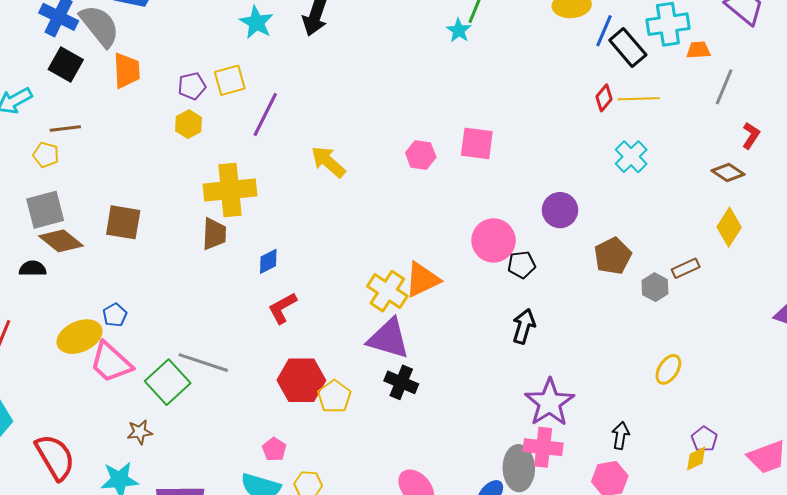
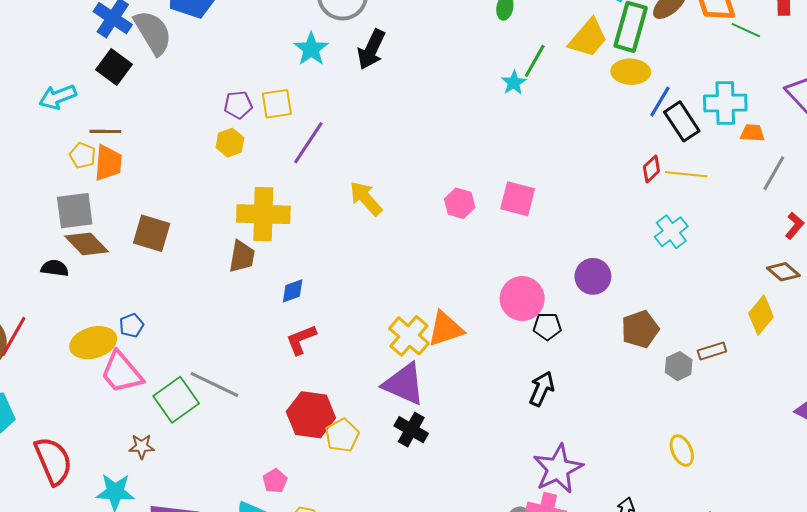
orange trapezoid: (127, 71) -> (108, 163), moved
brown diamond: (728, 173) -> (783, 272), moved
yellow ellipse: (668, 369) -> (682, 451), turned -64

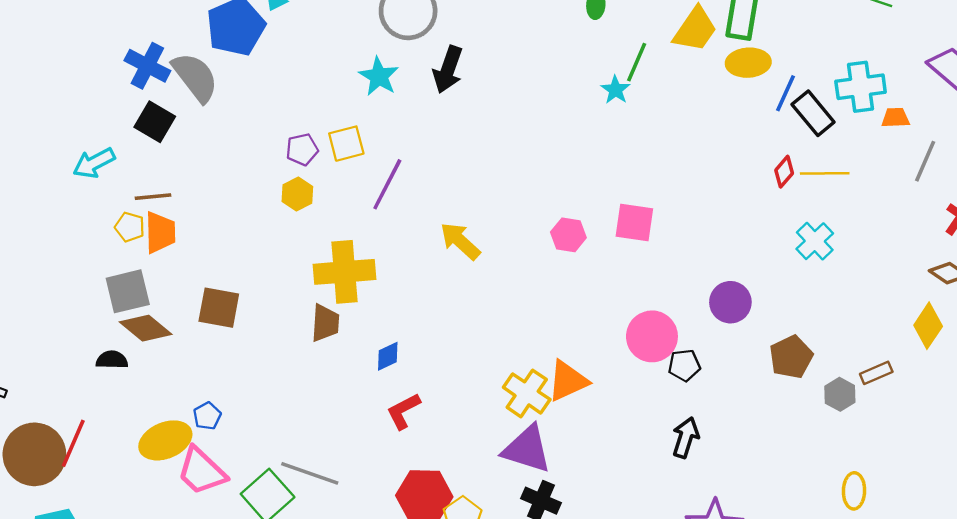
yellow ellipse: (682, 451) -> (854, 491), turned 32

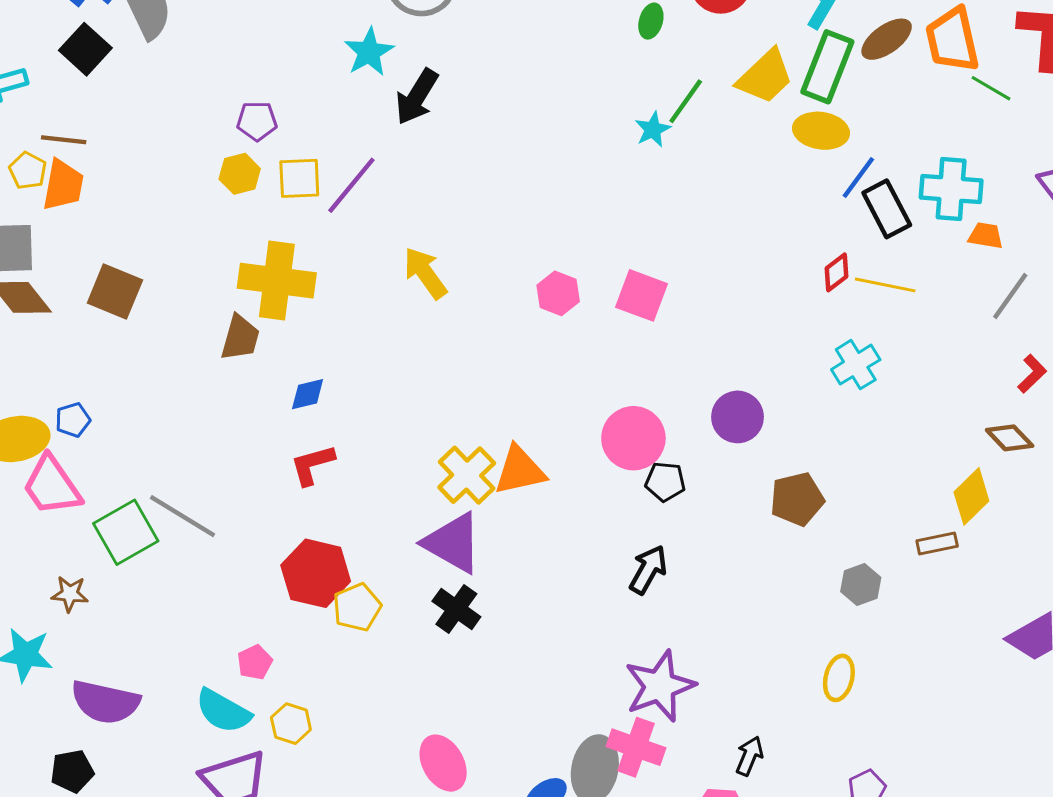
black arrow: (448, 70) -> (417, 97), moved
yellow square: (346, 144) -> (299, 178), moved
brown rectangle: (876, 373) -> (937, 544), moved
gray hexagon: (840, 394) -> (861, 584), moved

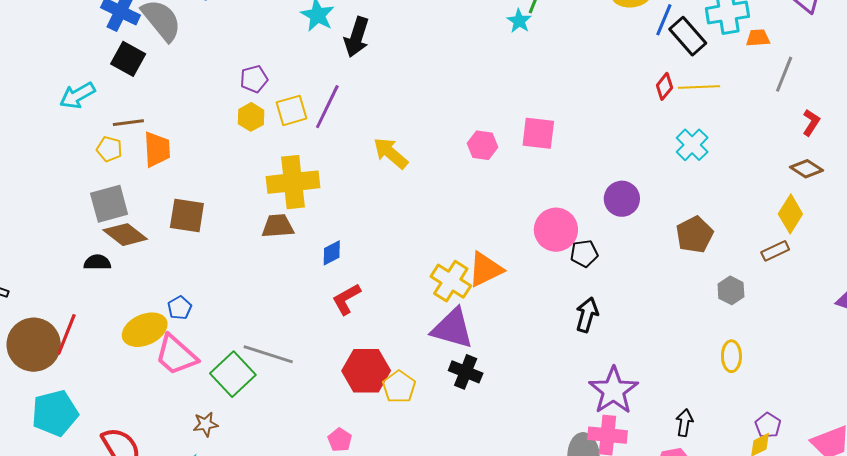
orange trapezoid: (63, 185) -> (157, 149), moved
brown trapezoid: (240, 338) -> (278, 226), turned -96
brown pentagon: (797, 499) -> (695, 235), moved

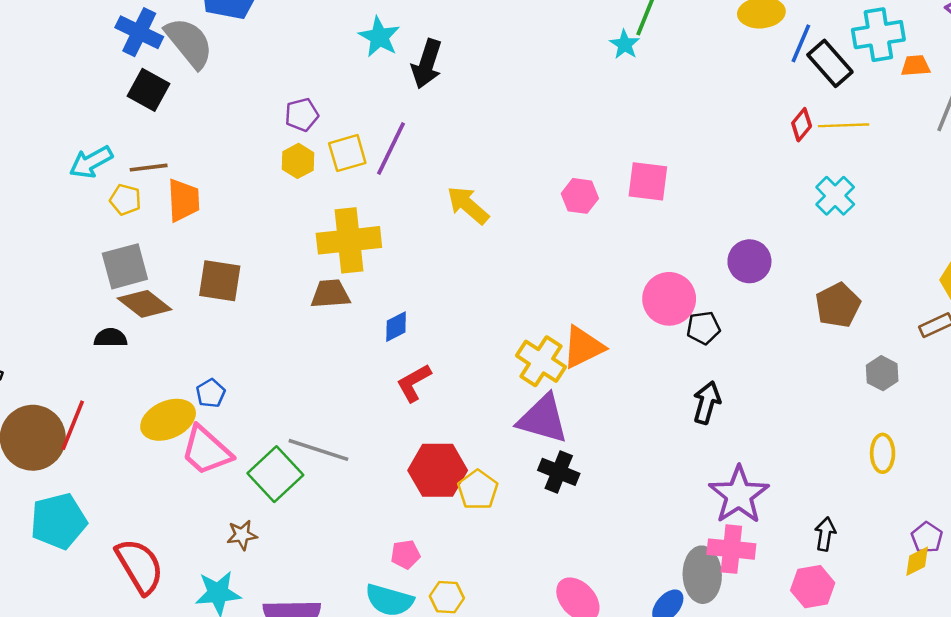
cyan arrow: (77, 95) -> (91, 162), moved
pink pentagon: (340, 440) -> (405, 554), turned 30

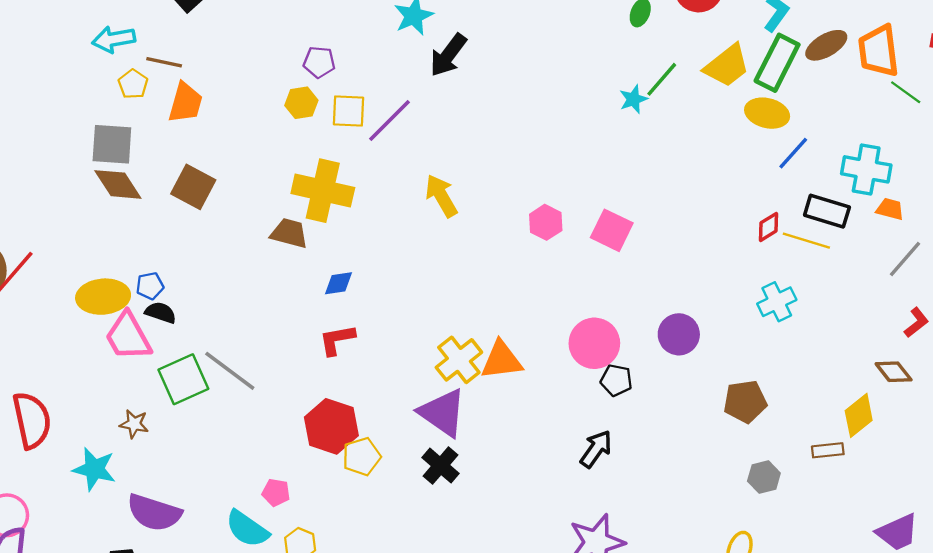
black rectangle: (830, 63) -> (827, 211), moved, turned -51
black semicircle: (110, 338) -> (161, 313), moved

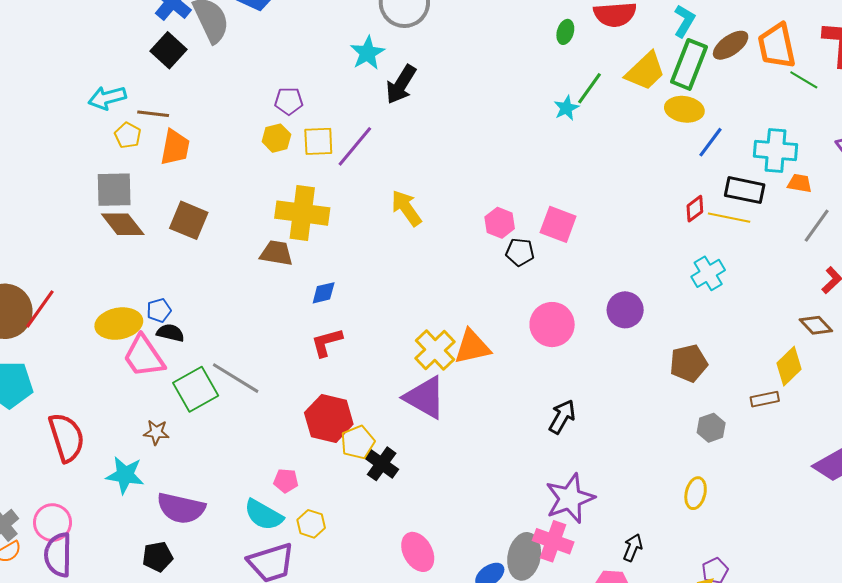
black pentagon: (616, 380) -> (520, 252), moved
black cross: (440, 466) -> (382, 464), moved

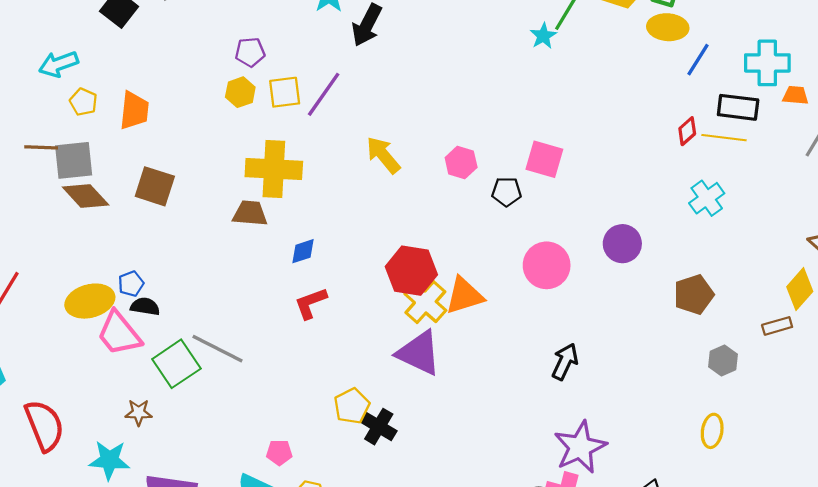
brown line: (153, 114) -> (41, 147), moved
pink hexagon: (500, 223) -> (461, 162), moved
red hexagon: (329, 418) -> (411, 271), moved

